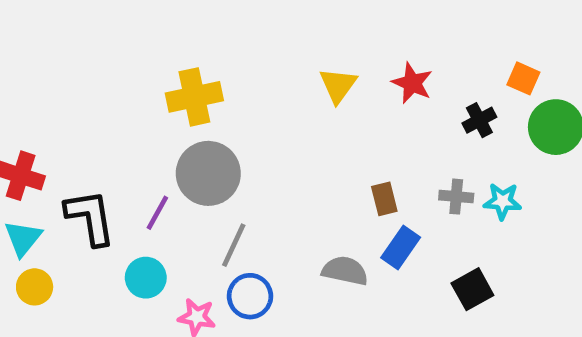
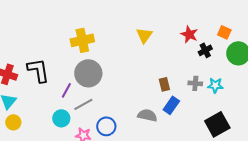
red star: (412, 83) -> (189, 34), moved
black L-shape: (90, 217) -> (38, 70), moved
gray line: (234, 245) -> (83, 104), moved, turned 36
black square: (472, 289) -> (217, 124), moved, size x1.4

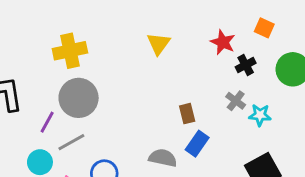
orange square: (224, 32) -> (264, 28), moved
gray cross: (195, 83) -> (236, 101), moved, turned 32

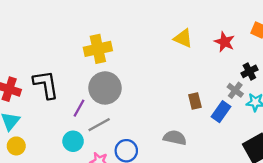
yellow triangle: (159, 44) -> (183, 38), moved, turned -42
black cross: (246, 65) -> (249, 71), moved
blue rectangle: (197, 144) -> (221, 112), moved

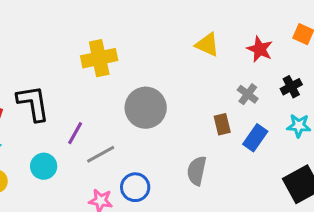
gray circle: (105, 88) -> (146, 108), moved
gray cross: (235, 90) -> (248, 94), moved
gray semicircle: (175, 138) -> (197, 171), turned -90
cyan circle: (73, 141) -> (44, 166), moved

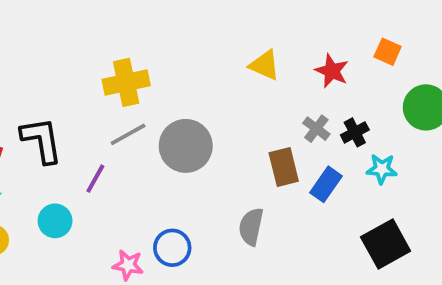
black cross: (291, 87) -> (355, 132), moved
brown rectangle: (222, 124) -> (284, 167), size x1.4
gray line: (101, 154) -> (128, 134), moved

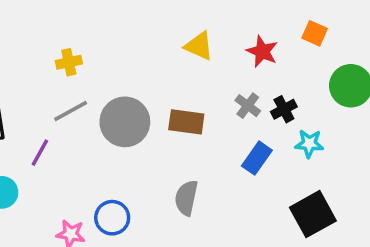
yellow cross: (126, 82) -> (69, 62), size x0.6
brown rectangle: (284, 167) -> (186, 122), moved, turned -68

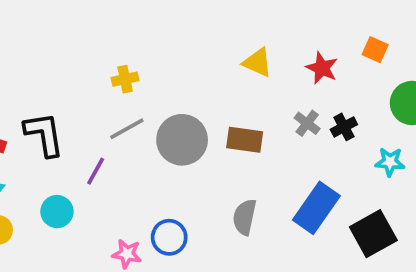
cyan star: (309, 144) -> (390, 162), moved
blue rectangle: (257, 158) -> (316, 208), moved, size x1.5

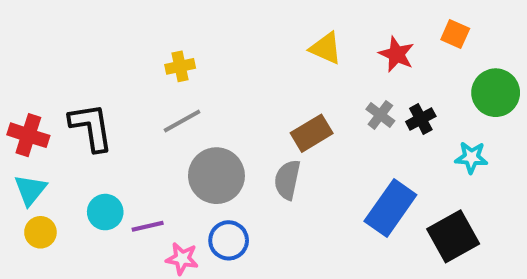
gray circle: (182, 140) -> (216, 176), moved
brown rectangle: (245, 140) -> (312, 133), turned -39
purple line: (96, 171) -> (148, 226), moved, turned 48
gray semicircle: (245, 217) -> (287, 180), moved

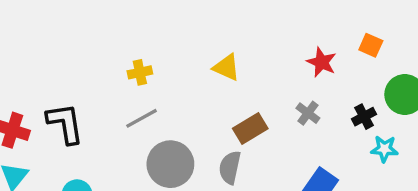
yellow triangle: (326, 48) -> (226, 67), moved
black cross: (421, 119) -> (364, 117), moved

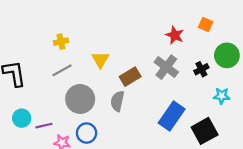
yellow triangle: (226, 67) -> (100, 60), moved, turned 36
gray cross: (308, 113) -> (166, 67), size x1.6
cyan star: (384, 149) -> (222, 96), moved

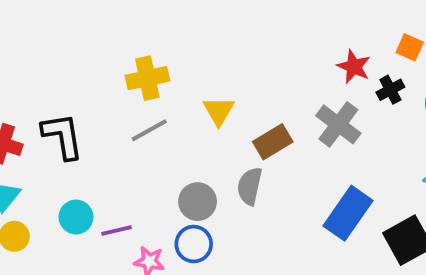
yellow cross: (61, 42) -> (147, 78), size x1.5
black cross: (201, 69) -> (390, 90), moved
gray circle: (80, 99) -> (198, 202), moved, size x0.7

